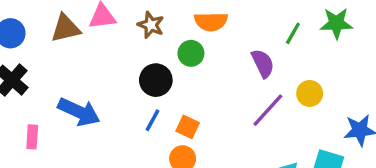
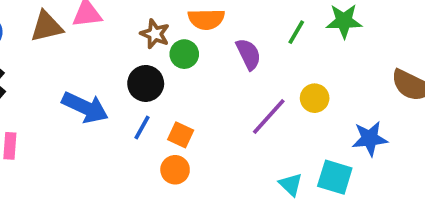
brown star: (151, 25) -> (155, 34), moved
purple semicircle: (263, 63) -> (249, 54), moved
blue arrow: (79, 112) -> (85, 107), moved

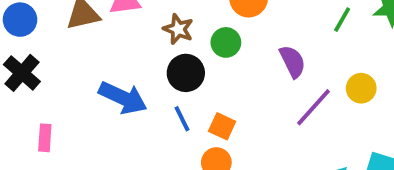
brown star: (155, 34) -> (178, 29), moved
purple semicircle: (249, 54) -> (293, 62), moved
blue line: (142, 128) -> (182, 119), turned -55

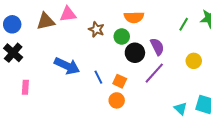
black circle: (186, 73) -> (135, 53), moved
purple line: (314, 107) -> (154, 73), moved

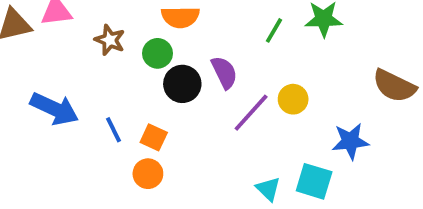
purple line: (154, 73) -> (251, 113), moved

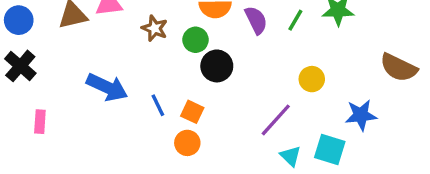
purple semicircle: (224, 72) -> (256, 20), moved
purple line: (251, 113) -> (276, 120), moved

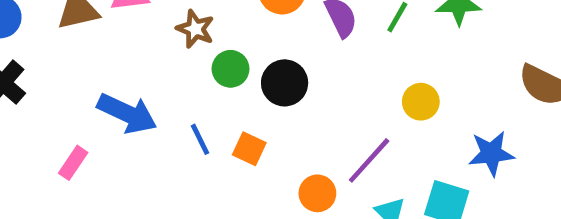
green circle: (196, 40) -> (231, 69), moved
pink rectangle: (40, 122) -> (73, 163), moved, turned 30
orange circle: (187, 143) -> (317, 193), moved

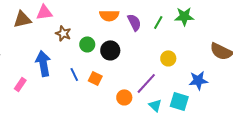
brown star: (195, 29) -> (63, 33), moved
blue arrow: (127, 113) -> (43, 63), turned -125

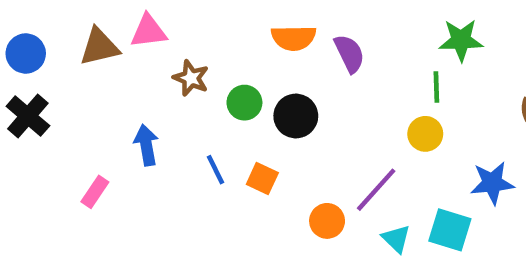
green line: (158, 22) -> (436, 87), moved, turned -32
blue arrow: (43, 63) -> (146, 145), size x0.7

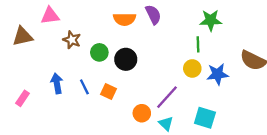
brown triangle: (99, 47) -> (23, 36), moved
purple semicircle: (349, 54) -> (153, 15), moved
blue arrow: (146, 145) -> (57, 83), moved
blue star: (492, 183) -> (218, 74), moved
cyan triangle: (396, 239) -> (166, 124), moved

